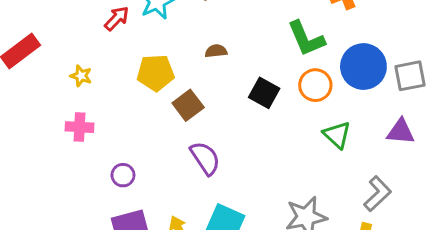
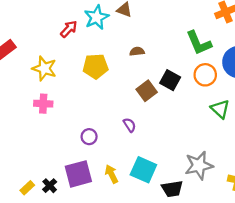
yellow star: (81, 76) -> (44, 68), size x1.6
brown square: (188, 105) -> (147, 91), moved
purple semicircle: (205, 158) -> (130, 125), size x0.6
purple circle: (123, 175) -> (89, 137), moved

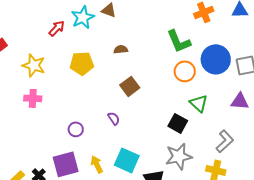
black square: (170, 80) -> (178, 123), moved

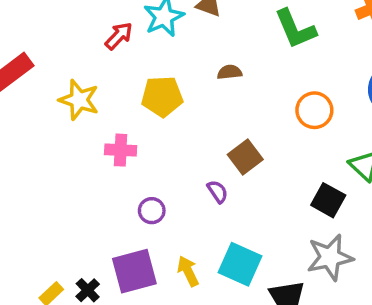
green L-shape: (179, 41) -> (295, 29), moved
orange circle: (185, 71) -> (314, 110), moved
brown square: (130, 86) -> (245, 157), moved
pink cross: (33, 98) -> (121, 150), moved

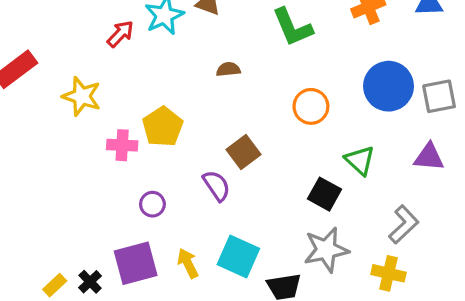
yellow pentagon: (162, 96) -> (163, 127), moved, turned -30
purple semicircle: (217, 192) -> (217, 186), size x1.4

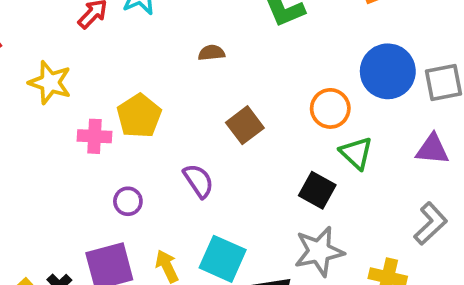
orange circle: (311, 106) -> (330, 108), moved
brown square: (244, 152) -> (245, 125), moved
gray L-shape: (404, 224) -> (430, 224), moved

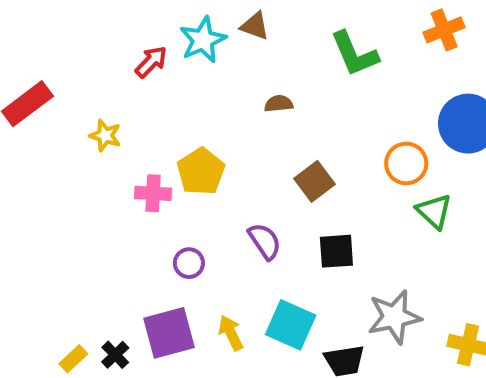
yellow star: (50, 82) -> (105, 136), size x0.7
black square: (317, 190) -> (336, 251), moved, turned -33

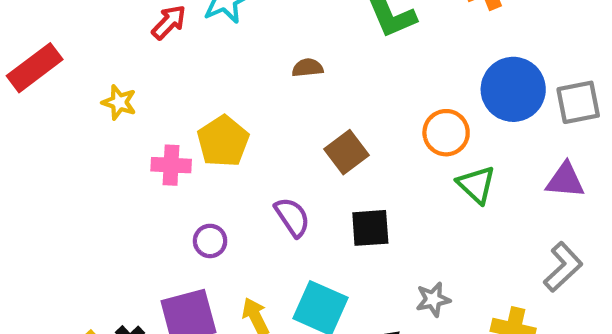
gray star: (394, 317) -> (433, 299), size x0.6

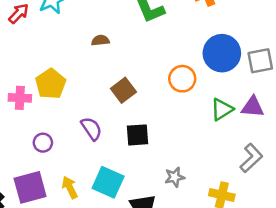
green triangle: (476, 185) -> (222, 109), moved, turned 45

